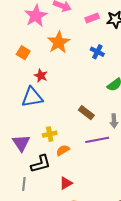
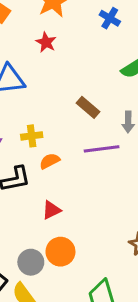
red star: (41, 76) -> (46, 42), moved

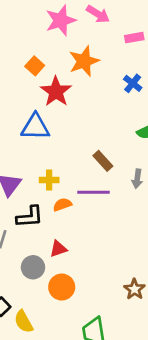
red star: (46, 42) -> (56, 92), moved, size x1.6
purple line: (102, 149) -> (94, 192), moved
gray circle: (31, 262) -> (33, 267), moved

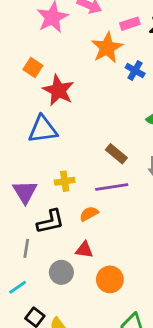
orange star: (84, 61) -> (107, 48), moved
orange semicircle: (62, 205) -> (89, 214), moved
red triangle: (58, 249) -> (84, 250), turned 36
orange circle: (62, 287) -> (110, 279), moved

